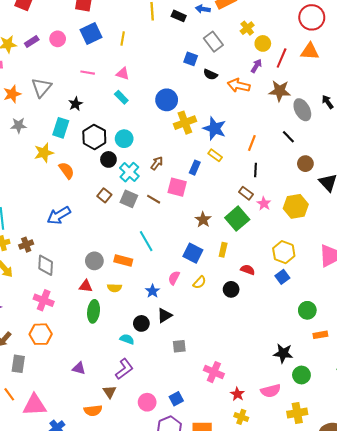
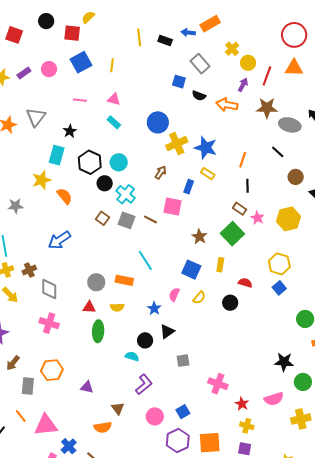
gray ellipse: (302, 110) -> (290, 125), turned -45
gray star: (19, 125) -> (16, 206), moved
brown arrow: (157, 163) -> (161, 172), moved
orange hexagon: (41, 334) -> (52, 370), moved
purple L-shape: (124, 369) -> (144, 384), moved

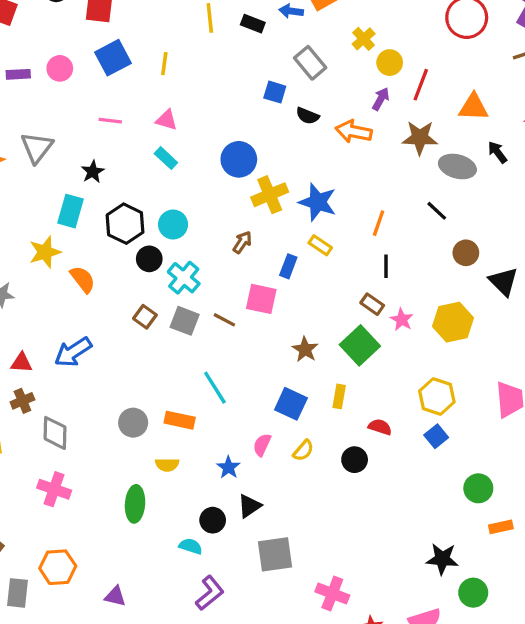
orange triangle: (294, 68) -> (473, 107), moved
purple rectangle: (24, 73) -> (18, 74), turned 32
red triangle: (89, 307) -> (21, 363), moved
gray square: (183, 361) -> (275, 554), size x1.6

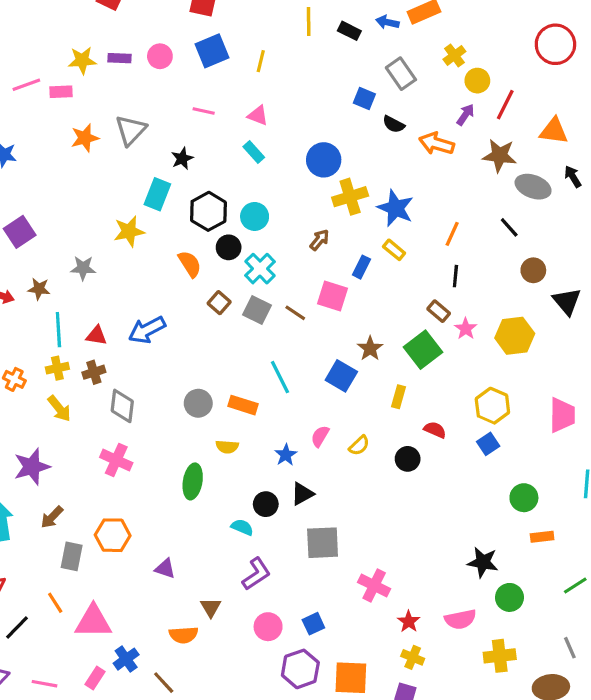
orange semicircle: (83, 279) -> (190, 264), moved
blue square: (291, 404) -> (341, 376), moved

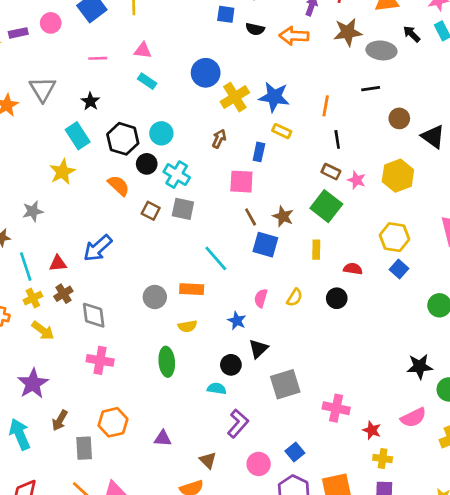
cyan rectangle: (157, 194) -> (78, 136), turned -40
black line: (509, 227) -> (371, 89), turned -42
brown line: (295, 313) -> (251, 217), moved, turned 42

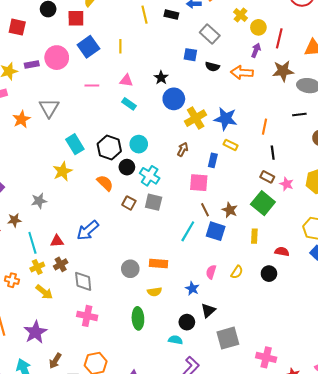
pink circle: (51, 23) -> (57, 58), size x1.5
black star: (90, 101) -> (161, 78), moved
cyan line: (216, 258) -> (188, 231), moved, turned 70

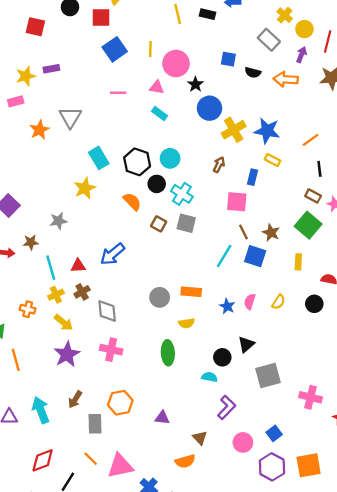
gray rectangle: (210, 34) -> (269, 40), moved
pink circle: (57, 58) -> (176, 63), moved
orange line: (265, 127) -> (311, 140), turned 42
blue star: (192, 289) -> (227, 306), moved
purple star: (35, 332) -> (67, 354), moved

